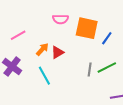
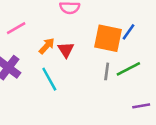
orange square: (87, 28) -> (108, 38), moved
red triangle: (57, 52) -> (66, 50), turned -32

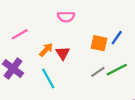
orange square: (108, 38) -> (99, 43), size x0.7
gray line: (107, 71) -> (98, 72), turned 48

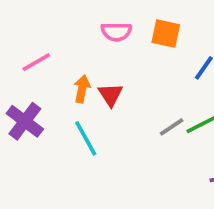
orange square: (99, 43) -> (166, 34), moved
orange arrow: (46, 50) -> (82, 89), turned -32

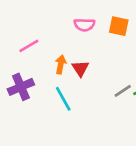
purple cross: (25, 121) -> (21, 87), turned 30

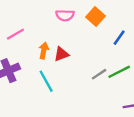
orange square: (119, 26) -> (96, 16), turned 30
red triangle: (80, 68) -> (61, 54), turned 42

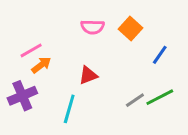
orange arrow: (44, 51) -> (41, 65), moved, turned 42
cyan line: (46, 81) -> (69, 109), turned 45

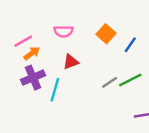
pink semicircle: (93, 27) -> (63, 31), moved
orange square: (131, 28) -> (106, 34), moved
purple cross: (22, 96) -> (33, 78), moved

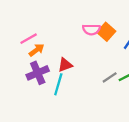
pink semicircle: (63, 31) -> (91, 29), moved
red triangle: (71, 62) -> (65, 65), moved

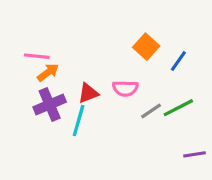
pink semicircle: (91, 29) -> (125, 88), moved
pink line: (29, 39) -> (37, 56), turned 36

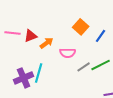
orange arrow: (48, 72) -> (47, 43), moved
red triangle: (88, 93) -> (31, 36), moved
purple cross: (50, 104) -> (24, 78), moved

